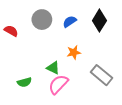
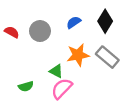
gray circle: (42, 20) -> (40, 31), moved
orange star: (74, 52) -> (78, 55), size x1.5
gray rectangle: (101, 75) -> (107, 57), moved

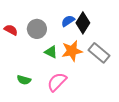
black diamond: (105, 21) -> (83, 23), moved
green triangle: (56, 71) -> (51, 52), moved
green semicircle: (26, 86) -> (24, 80), turned 32

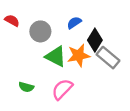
black diamond: (83, 23) -> (95, 40), moved
red semicircle: (11, 30) -> (12, 20), moved
green triangle: (51, 52) -> (56, 56), size x1.5

